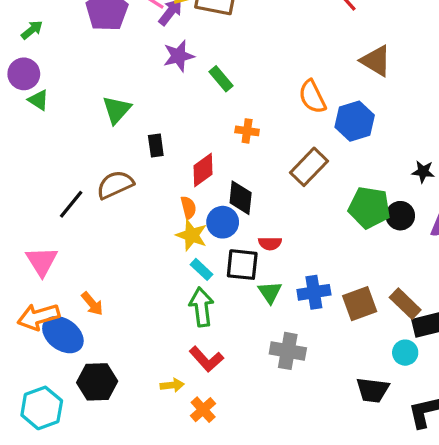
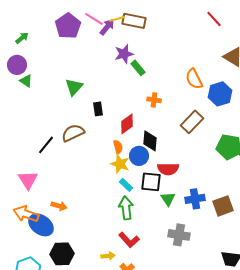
purple star: (179, 56) -> (124, 54), moved
red semicircle: (270, 243) -> (168, 169), size x1.5
orange arrow: (92, 304) -> (59, 206), turned -35
orange arrow: (38, 317) -> (26, 214), turned 35

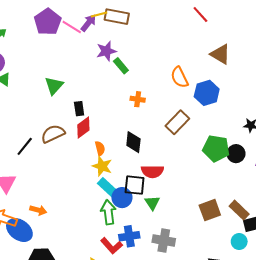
pink line: (94, 19) -> (72, 27), moved
red diamond: (127, 124) -> (83, 127), moved
blue circle: (139, 156) -> (122, 198), moved
cyan rectangle: (126, 185) -> (108, 188), size x1.5
blue cross: (195, 199) -> (129, 236), moved

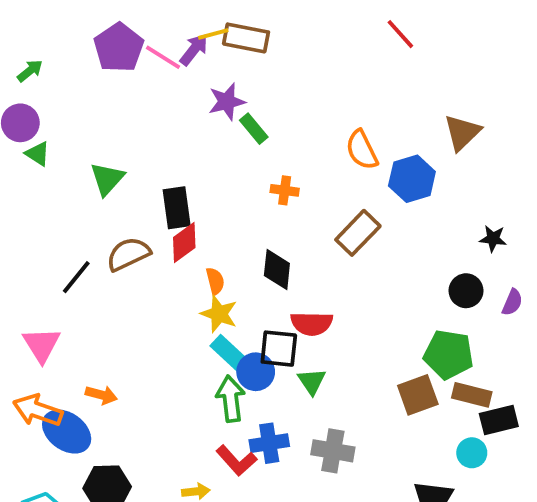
brown triangle: (220, 54) -> (462, 132), moved, turned 45
green triangle: (54, 86) -> (107, 179), moved
black rectangle: (79, 109) -> (177, 208), size x1.5
green pentagon: (216, 148) -> (449, 354), moved
brown rectangle: (239, 210) -> (472, 395), turned -30

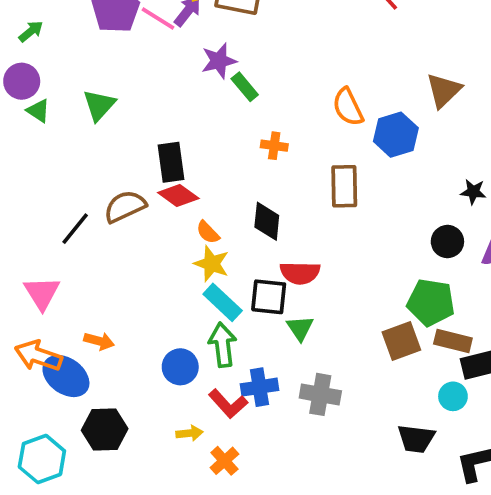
green triangle: (107, 179) -> (99, 105), moved
brown rectangle: (358, 233) -> (344, 186), turned -45
red diamond: (184, 242) -> (178, 195), turned 72
orange semicircle: (215, 281) -> (208, 232), turned 150
blue circle: (256, 372) -> (180, 367), moved

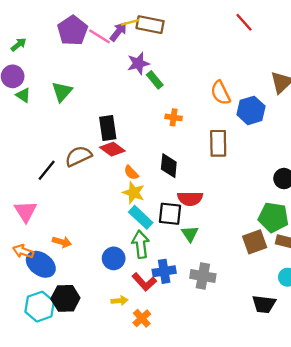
orange arrow: (38, 356) -> (23, 251), size x0.7
cyan hexagon: (42, 459) -> (40, 307), moved

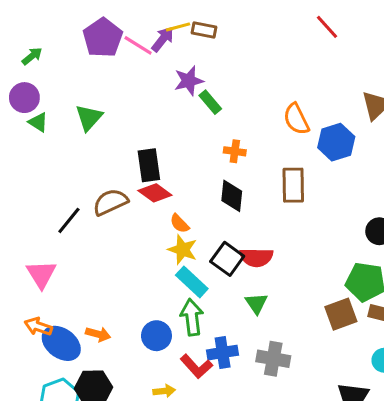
brown rectangle: (150, 25) -> (204, 30), size x0.7
black diamond: (169, 166) -> (232, 196), moved
black square: (170, 214) -> (227, 259), moved, turned 30
orange arrow: (62, 242) -> (98, 334), moved

